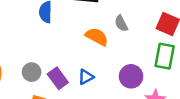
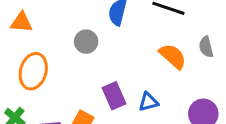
gray circle: (32, 72) -> (86, 42), moved

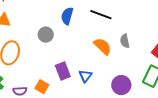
blue triangle: (148, 102) -> (85, 76), turned -40

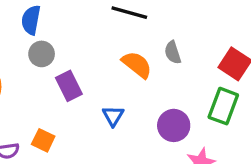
blue semicircle: (67, 16) -> (31, 20), moved
purple rectangle: (63, 71) -> (69, 86), moved

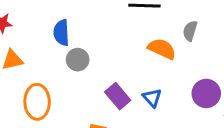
gray semicircle: (173, 52) -> (190, 31), turned 48
purple rectangle: (69, 86) -> (118, 96), moved

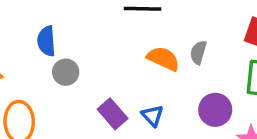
gray semicircle: (190, 31) -> (198, 52), moved

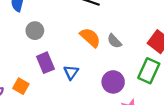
gray semicircle: (198, 52) -> (114, 41), turned -77
gray circle: (66, 72) -> (35, 31), moved

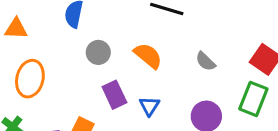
orange semicircle: (90, 37) -> (148, 56), moved

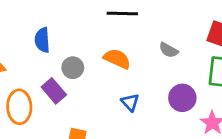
purple rectangle: (114, 95) -> (54, 91), moved

